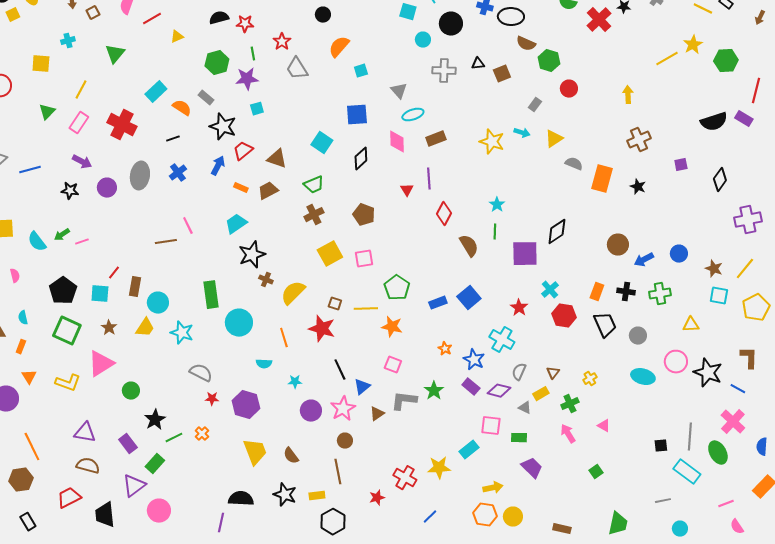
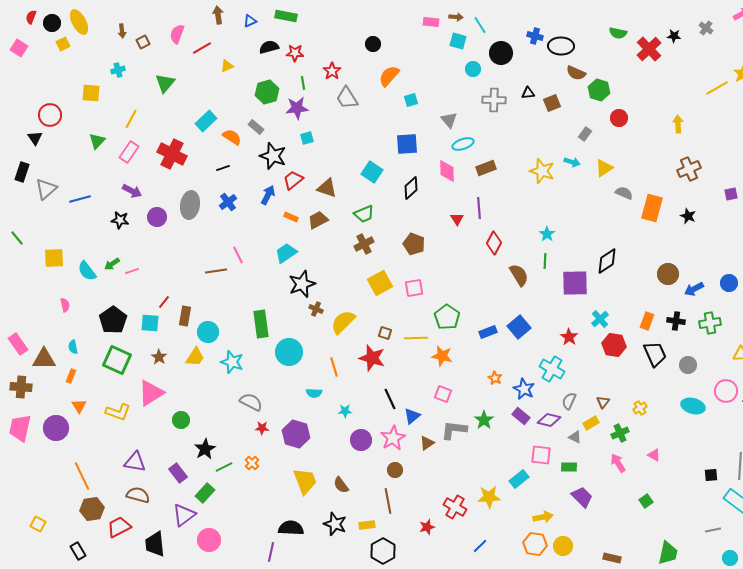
brown hexagon: (21, 480) -> (92, 509), moved

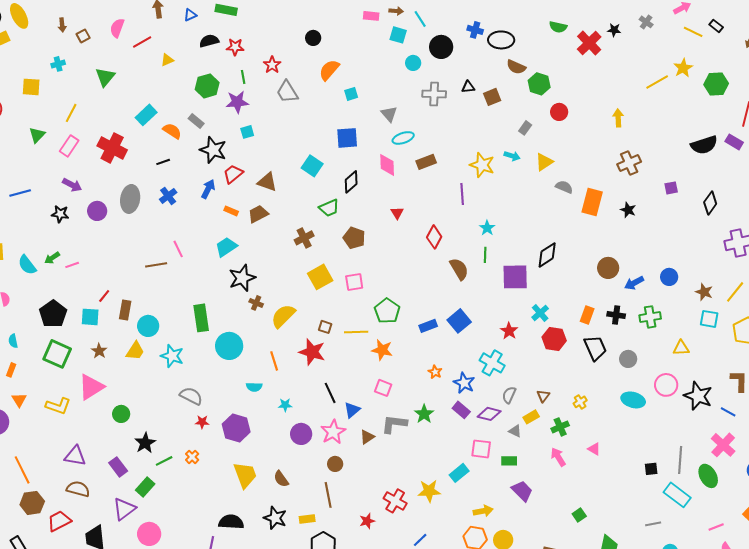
purple line: (479, 208) -> (462, 194), moved
green trapezoid: (364, 214) -> (329, 208), moved
green square: (646, 501) -> (579, 515), moved

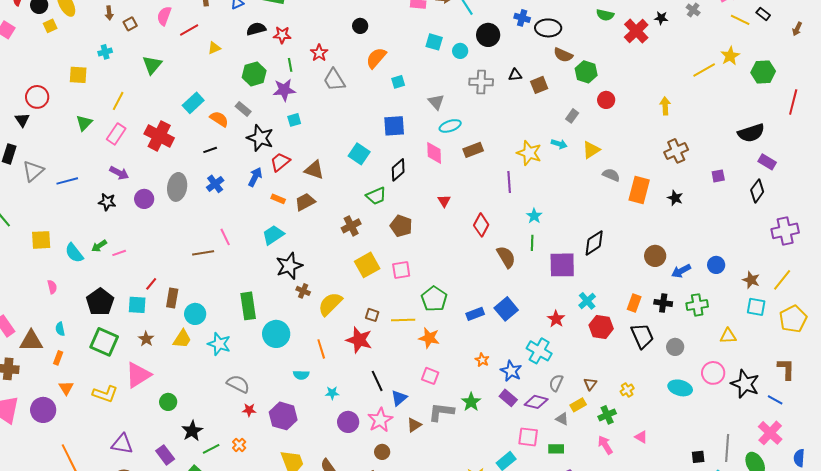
cyan square: (398, 35) -> (434, 42), moved
purple rectangle: (734, 142) -> (767, 162), moved

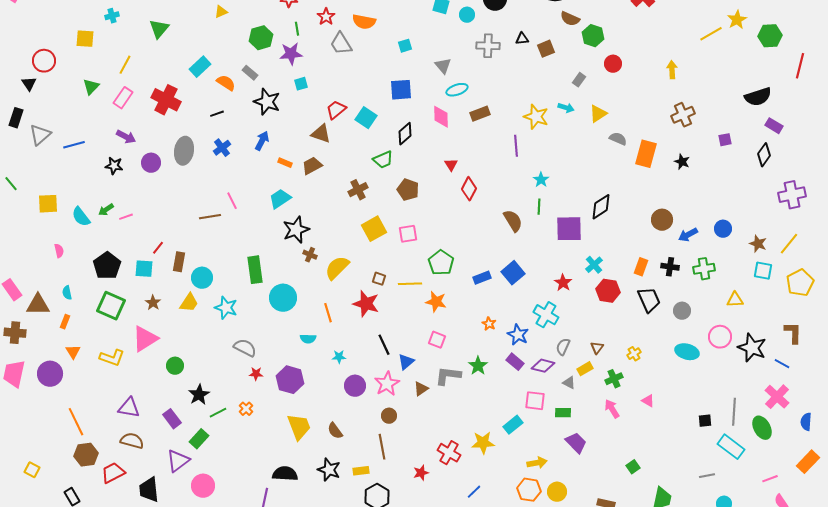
orange semicircle: (376, 58) -> (364, 22), moved, turned -120
red trapezoid: (280, 162) -> (336, 110), moved
red diamond: (481, 225) -> (469, 189), moved

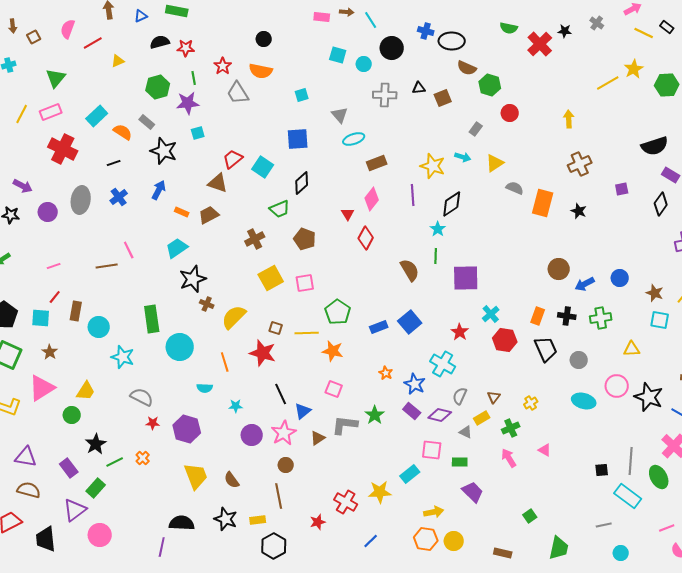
pink rectangle: (123, 98) -> (51, 112), moved, turned 35
pink diamond: (441, 117) -> (372, 199), moved, turned 40
black diamond: (601, 207) -> (452, 204), moved
pink line: (126, 217) -> (54, 266), moved
yellow trapezoid: (189, 303) -> (86, 391), moved

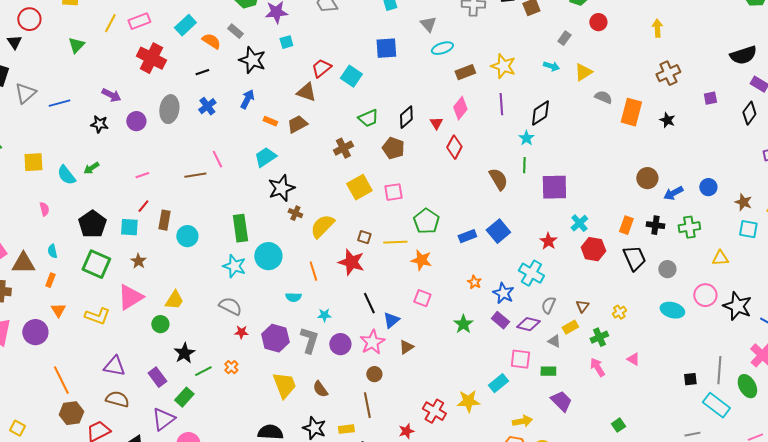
yellow star: (433, 166) -> (503, 66), moved
black diamond: (302, 183) -> (406, 117), moved
cyan star: (123, 357) -> (234, 266), moved
gray L-shape: (345, 425) -> (309, 340), moved, turned 100

